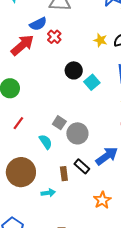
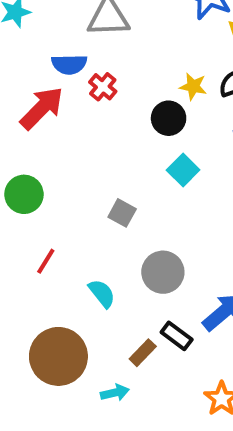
blue semicircle: (38, 24) -> (69, 64), turned 30
black circle: (74, 70) -> (169, 118), moved
gray square: (59, 123) -> (122, 213), moved
brown rectangle: (64, 174) -> (143, 353), turned 56

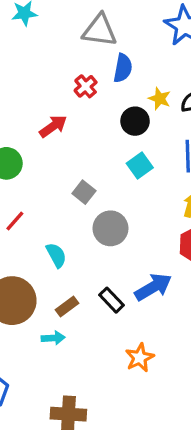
blue semicircle: (69, 64) -> (123, 68), moved, turned -88
red arrow: (42, 108) -> (53, 126), moved, size x0.7
gray circle: (163, 272) -> (110, 228), moved
brown rectangle: (143, 353) -> (67, 306), moved

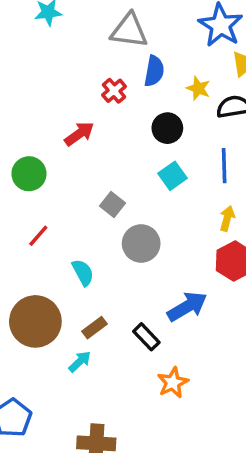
yellow star: (160, 99) -> (198, 88), moved
black rectangle: (111, 300) -> (146, 337), moved
cyan arrow: (53, 338) -> (80, 362), turned -40

